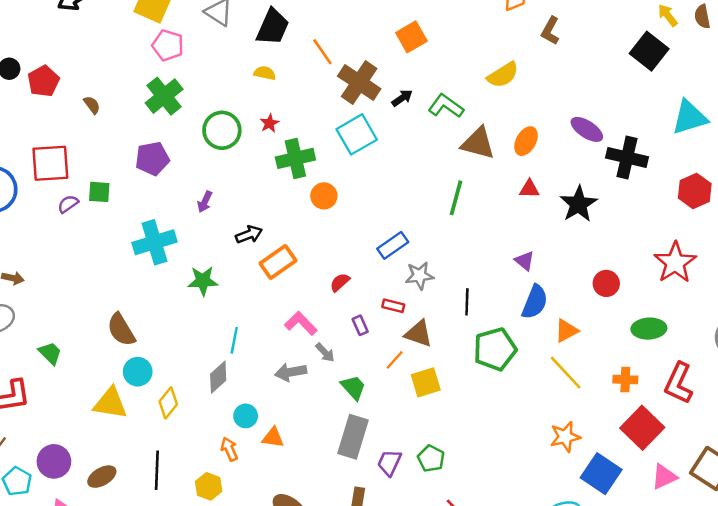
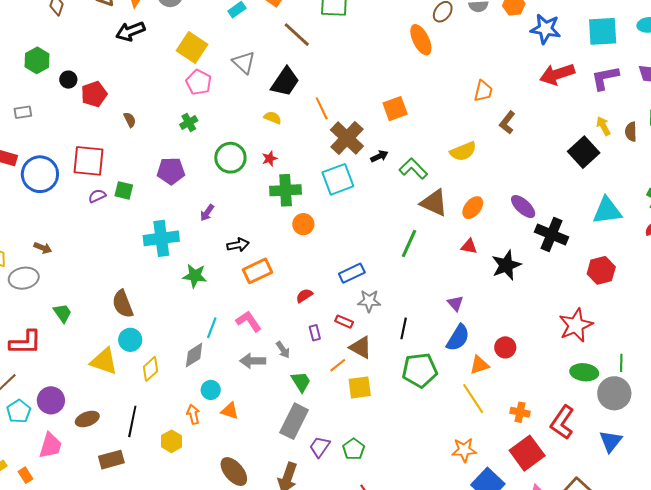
green cross: (164, 96) -> (189, 122), size x0.6
red circle: (606, 283) -> (505, 347), moved
pink L-shape: (301, 323) -> (249, 321), moved
green ellipse: (649, 329) -> (584, 372), moved

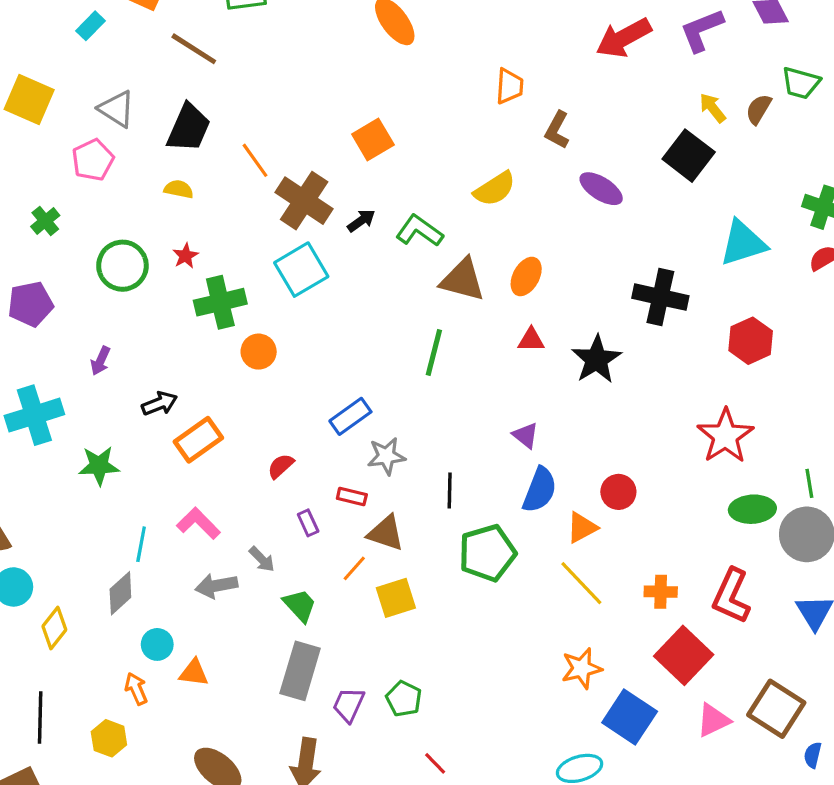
pink pentagon: (199, 82) -> (93, 160), moved, turned 30
brown semicircle: (631, 132) -> (759, 109), turned 42
purple ellipse: (523, 207) -> (601, 189), moved

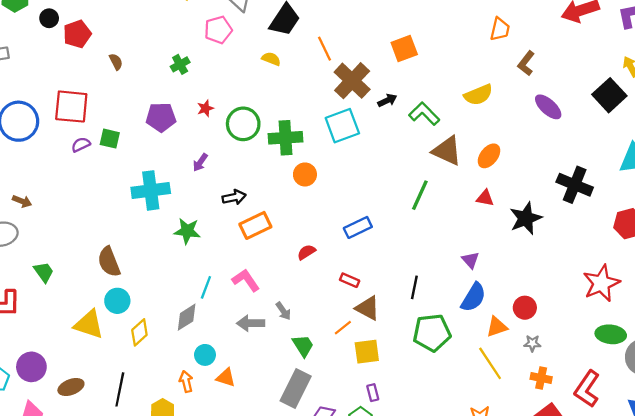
red star: (186, 256) -> (205, 108), moved
green circle: (122, 266) -> (243, 124), moved
gray star: (386, 456) -> (532, 343), moved, size x0.7
purple rectangle: (308, 523) -> (373, 393), moved

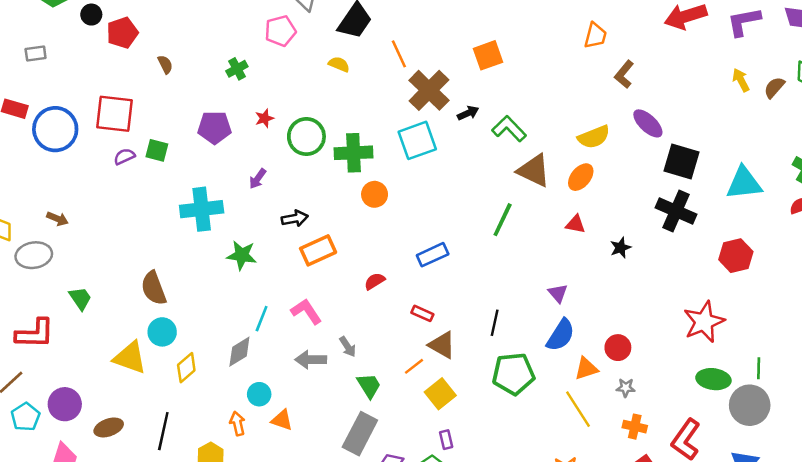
yellow semicircle: (478, 95) -> (594, 137), moved
black square: (609, 95) -> (682, 161), moved, turned -32
black star: (526, 218) -> (621, 248), size x0.6
yellow square: (367, 352) -> (440, 394), turned -32

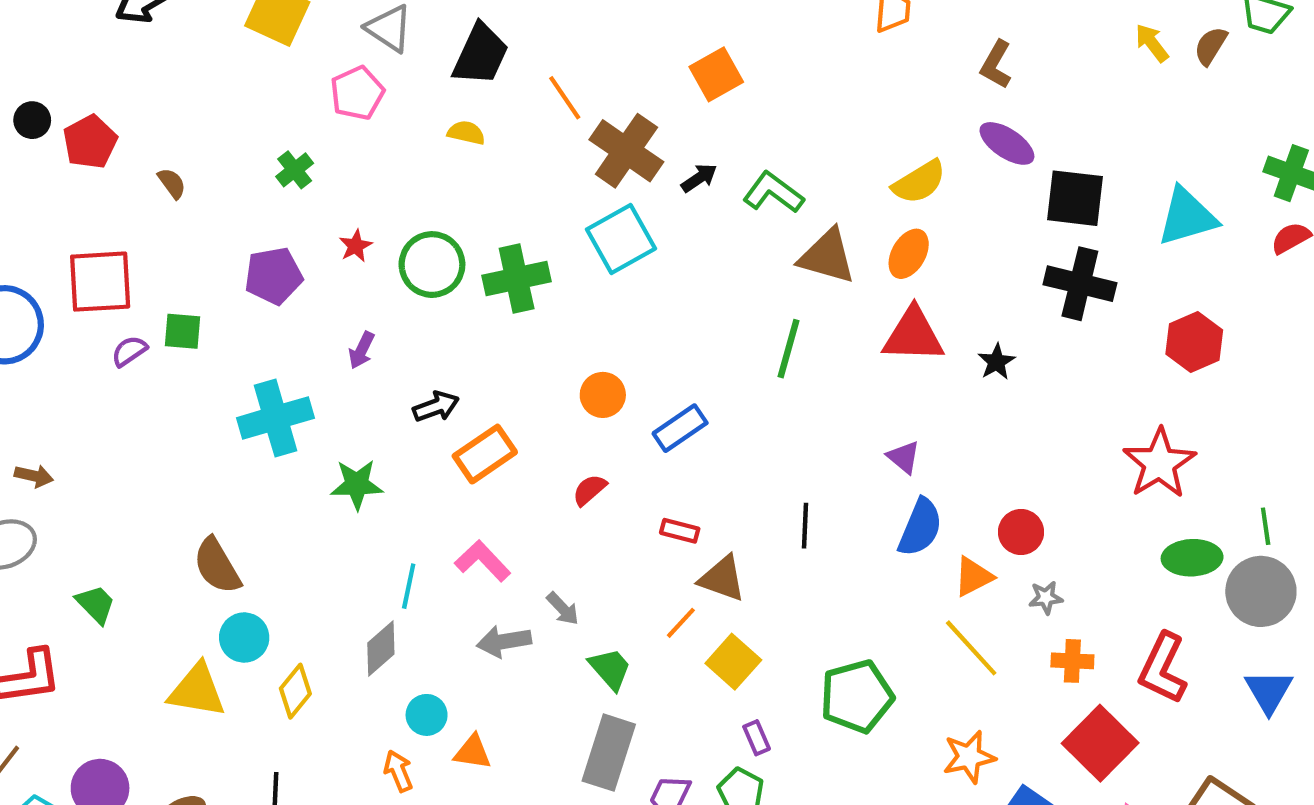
brown L-shape: (624, 74) -> (996, 65), moved
orange circle: (375, 194) -> (603, 395), moved
red triangle: (575, 224) -> (913, 335), size x1.8
green pentagon: (513, 374) -> (857, 696), moved

